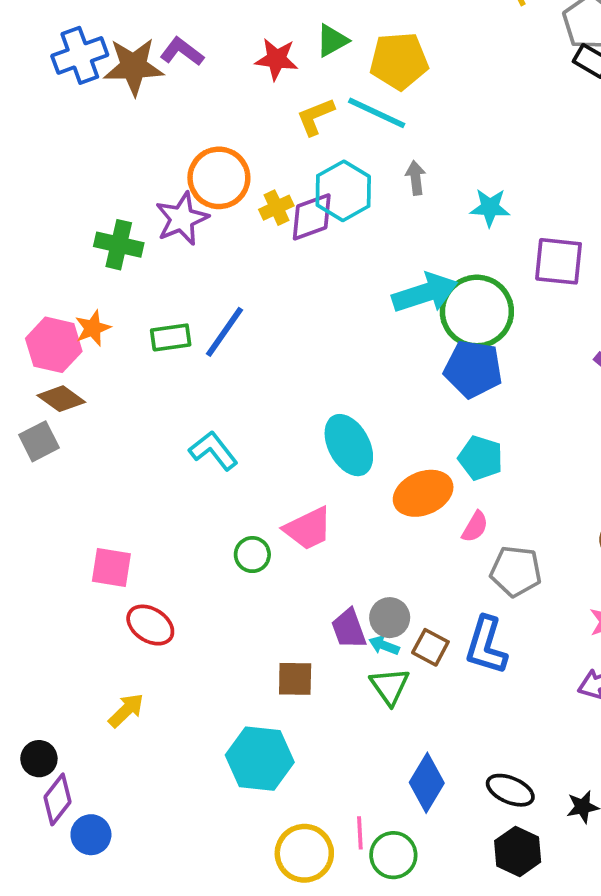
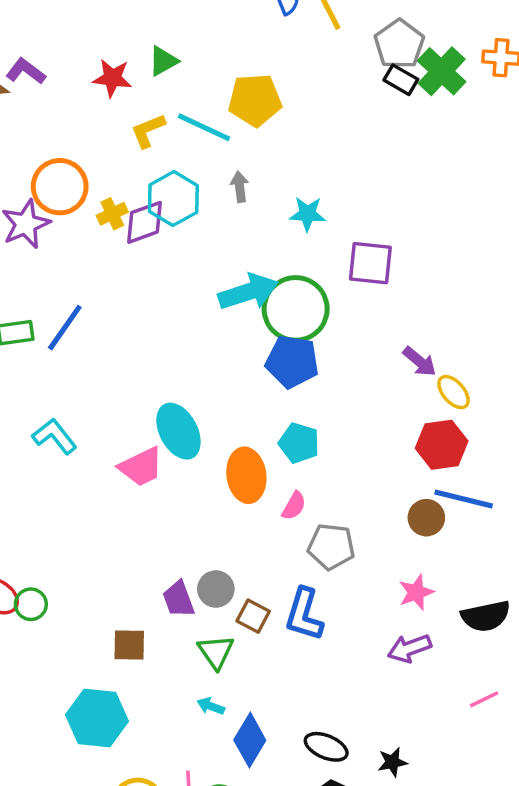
yellow pentagon: (399, 61) -> (255, 100), moved
orange ellipse: (423, 493) -> (246, 475), turned -75
pink trapezoid: (308, 529) -> (141, 467), moved
green circle: (252, 555) -> (31, 604), moved
cyan arrow: (384, 645) -> (211, 706), moved

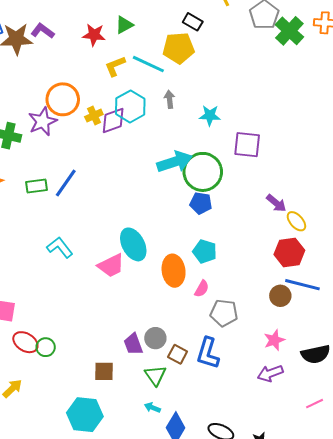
black rectangle: (401, 80) -> (193, 22), moved
blue pentagon: (292, 362) -> (201, 203), size x0.7

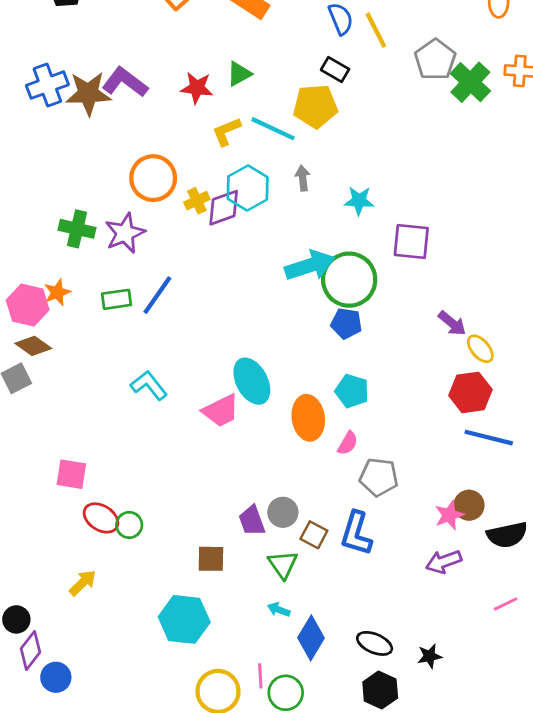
purple L-shape: (43, 31) -> (125, 82), size x1.4
purple star: (43, 122) -> (125, 233), moved
brown circle: (280, 296) -> (469, 505), moved

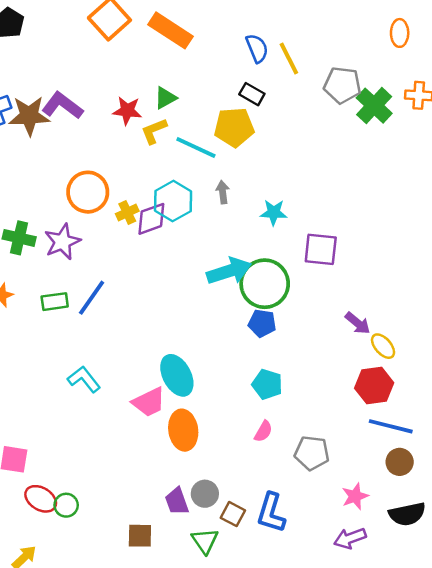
gray pentagon: (435, 60) -> (342, 85), turned -30
yellow L-shape: (226, 132) -> (154, 131), moved
orange ellipse: (308, 418) -> (183, 430), moved
gray pentagon: (379, 477) -> (312, 453), moved
brown circle: (469, 505) -> (400, 462), moved

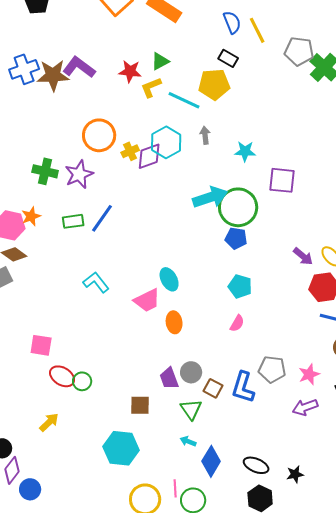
purple arrow: (358, 323) -> (303, 256), moved
cyan ellipse: (177, 375) -> (169, 279), size x0.7
orange ellipse: (183, 430) -> (174, 322), size x0.7
gray pentagon: (312, 453) -> (272, 369), moved

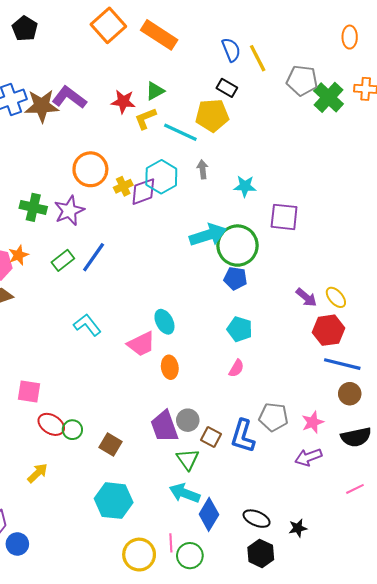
green rectangle: (73, 221) -> (63, 260), turned -30
purple trapezoid: (169, 378) -> (164, 426), size x1.4
brown square: (140, 405) -> (111, 444), moved, turned 30
cyan arrow: (188, 441) -> (185, 493), size x1.8

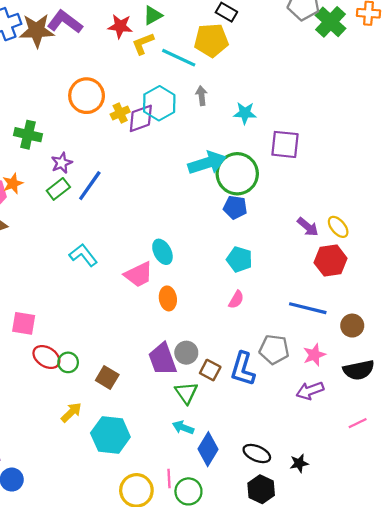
purple star: (69, 211) -> (62, 163), moved, size x0.7
blue line: (342, 364) -> (308, 308), moved
yellow arrow: (37, 473) -> (71, 412), moved
cyan arrow: (185, 493) -> (183, 427), size x0.7

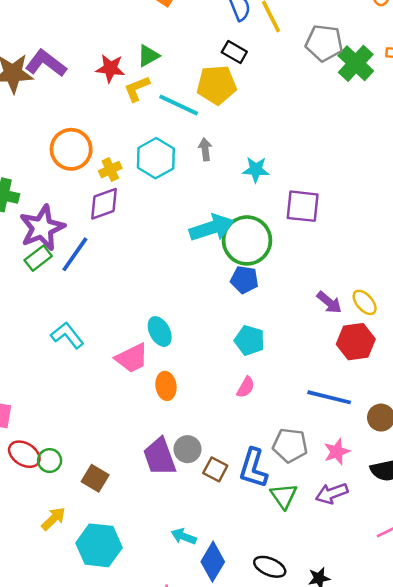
purple diamond: (141, 118) -> (104, 204), moved
purple star: (62, 163) -> (42, 228), size x1.8
green triangle: (186, 393) -> (284, 496), moved

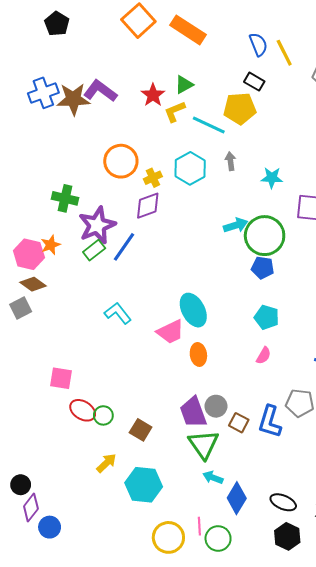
red star: (110, 68) -> (153, 95), turned 30
cyan arrow: (212, 228) -> (236, 225), size x0.7
cyan ellipse: (160, 331) -> (193, 310), size x1.4
green triangle: (284, 496) -> (204, 444), moved, size x1.4

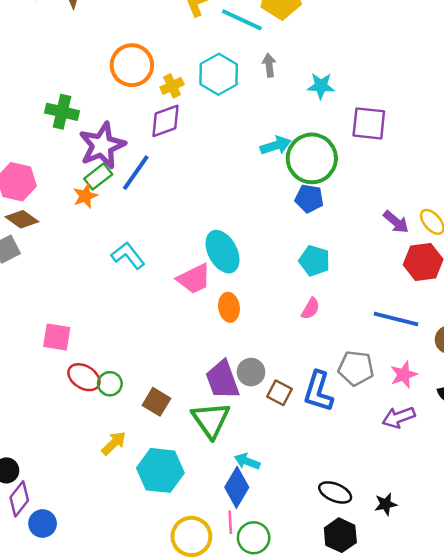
orange star: (51, 245) -> (85, 196), moved
green triangle: (204, 444) -> (211, 420), moved
blue diamond: (237, 498) -> (237, 487), moved

